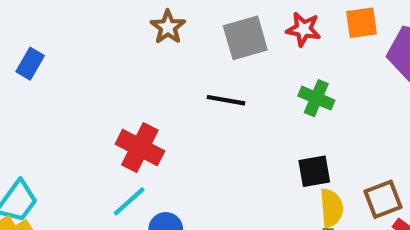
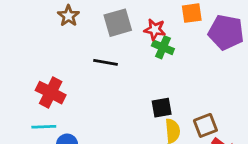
red star: (303, 29) -> (155, 30), moved
green cross: (316, 98) -> (163, 47), moved
cyan line: (129, 201) -> (44, 127), turned 40

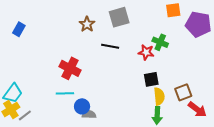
brown star: (68, 16) -> (87, 24), moved
red star: (155, 30) -> (146, 52), moved
green cross: (163, 47) -> (160, 42), moved

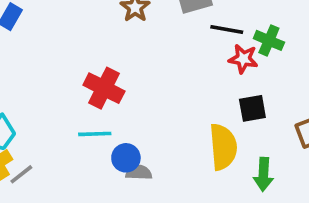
black line: (110, 46) -> (227, 29), moved
yellow semicircle: (159, 96) -> (223, 147), moved, size x1.4

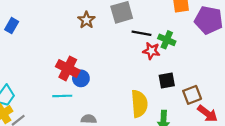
black square: (252, 108) -> (167, 81), moved
blue circle: (126, 158) -> (81, 78), moved

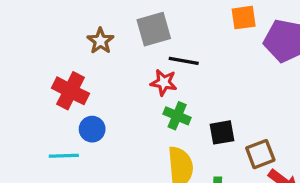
green cross: (167, 40) -> (177, 116), moved
red star: (151, 51) -> (164, 82), moved
red cross: (68, 68) -> (70, 91), moved

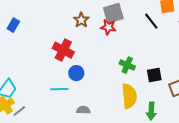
black line: (184, 61) -> (151, 21), moved, turned 42
red star: (164, 82) -> (108, 27), moved

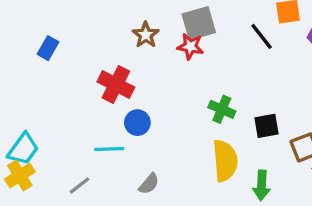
blue rectangle: (13, 25) -> (48, 48), moved
gray semicircle: (83, 110) -> (149, 184), turned 128
gray line: (19, 111) -> (79, 185), moved

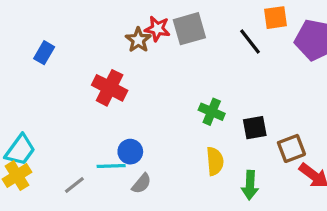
red star: (190, 46) -> (157, 29), moved
blue circle: (137, 123) -> (130, 152), moved
cyan line: (109, 149) -> (111, 166), moved
yellow semicircle: (225, 161) -> (215, 161), size x0.7

